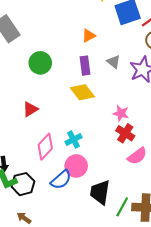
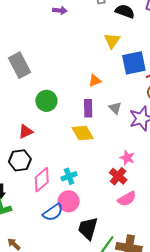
red triangle: (30, 109) -> (26, 132), moved
pink star: (121, 113) -> (127, 158), moved
black hexagon: (23, 184) -> (20, 160), moved

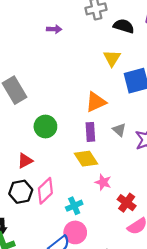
orange triangle: (95, 81) -> (96, 102), size x1.5
pink star: (127, 158) -> (103, 182), moved
pink diamond: (42, 180) -> (45, 191), moved

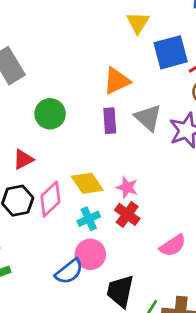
gray triangle: (119, 130) -> (148, 118), size x1.5
yellow diamond: (86, 159) -> (87, 183), moved
red cross: (127, 203) -> (127, 214), moved

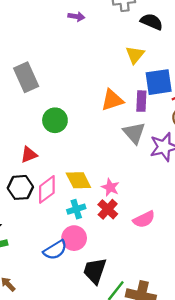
purple rectangle: (110, 121) -> (141, 101), moved
pink semicircle: (173, 246) -> (144, 219), moved

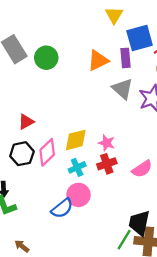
green circle: (55, 120) -> (46, 58), moved
yellow diamond: (78, 180) -> (76, 140), turned -70
red cross: (108, 209) -> (107, 164), turned 36
black trapezoid: (95, 271) -> (139, 223), moved

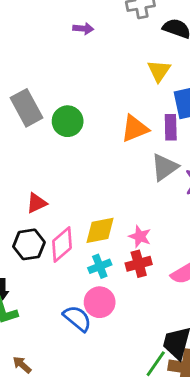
gray triangle: (122, 89) -> (165, 167), turned 40
blue semicircle: (62, 208) -> (77, 318), turned -105

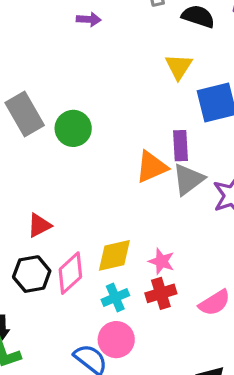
purple rectangle: (171, 127) -> (181, 146), moved
orange triangle: (135, 129) -> (152, 167), moved

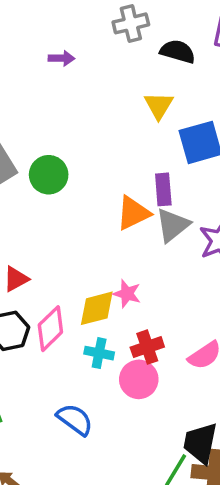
pink star: (161, 261) -> (127, 294), moved
cyan cross: (115, 297) -> (99, 353), turned 36
pink circle: (116, 340) -> (139, 379), moved

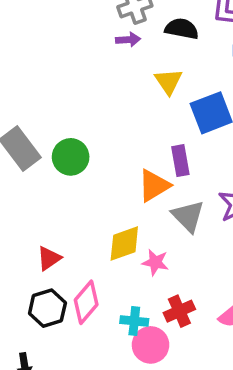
purple arrow: (61, 58) -> (128, 40), moved
gray triangle: (173, 225) -> (188, 216), moved, turned -30
yellow diamond: (97, 308) -> (124, 243), moved
pink circle: (139, 379) -> (151, 345), moved

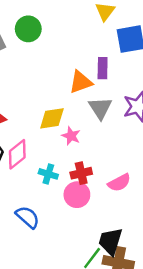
green circle: (71, 157) -> (28, 29), moved
pink circle: (151, 345) -> (77, 195), moved

